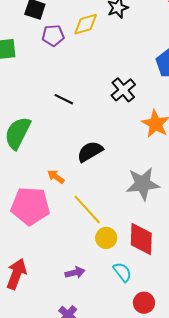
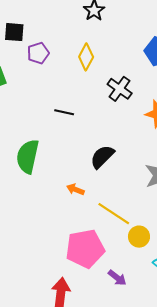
yellow diamond: (86, 24) -> (86, 57), moved, turned -32
pink pentagon: (30, 206) -> (85, 249), moved
purple arrow: (75, 273) -> (117, 278), turned 66

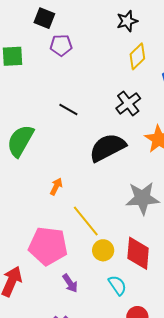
yellow diamond: (86, 57) -> (137, 56), moved
black semicircle: (102, 157) -> (107, 148), moved, size x1.4
orange arrow: (75, 189) -> (56, 186), turned 78

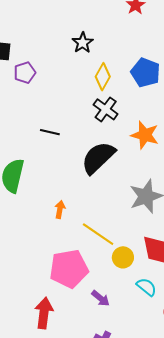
black star: (127, 21) -> (83, 43), moved
yellow diamond: (137, 56) -> (103, 77), moved

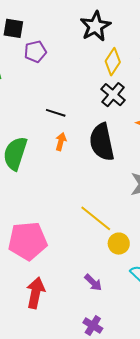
black star: (83, 43) -> (95, 26), size x1.4
black semicircle: (98, 158) -> (102, 142), turned -63
orange arrow: (60, 209) -> (61, 142), moved
pink pentagon: (69, 269) -> (28, 241), moved

